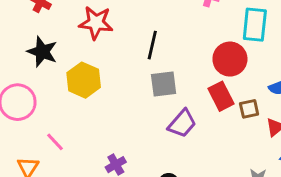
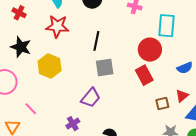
brown square: (249, 109) -> (162, 103), moved
purple trapezoid: (182, 124) -> (91, 98), moved

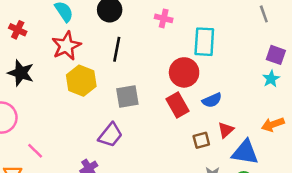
red star: (57, 26) -> (66, 46), turned -30
black line: (96, 41) -> (117, 49), moved
yellow hexagon: (50, 66) -> (81, 81), moved
blue semicircle: (185, 68) -> (212, 100), moved

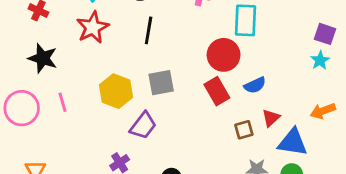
yellow hexagon: (81, 81) -> (116, 91), moved
pink line: (35, 151) -> (62, 102), moved, turned 30

